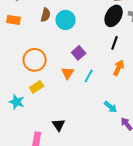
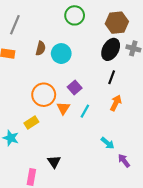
orange circle: (35, 60) -> (44, 95), moved

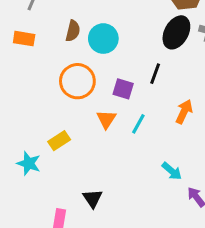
black line: (112, 77) -> (155, 74), moved
purple square: (75, 88) -> (123, 89), turned -32
orange circle: (44, 95) -> (77, 81), moved

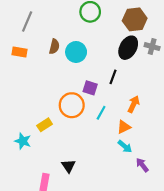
orange circle: (77, 81) -> (72, 105), moved
orange triangle: (106, 119) -> (124, 127), moved, turned 32

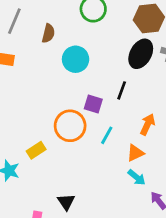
brown semicircle: (54, 47) -> (48, 33), moved

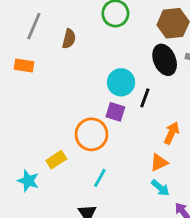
black ellipse: (141, 54) -> (165, 60), turned -52
cyan circle: (76, 59) -> (121, 82), moved
cyan line: (107, 135) -> (100, 178), moved

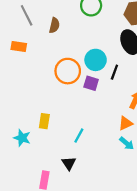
gray line: (34, 26) -> (27, 15), turned -50
orange circle: (91, 134) -> (68, 71), moved
yellow rectangle: (56, 160) -> (44, 121), turned -48

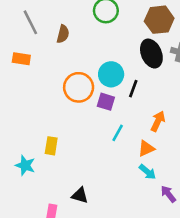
cyan line: (79, 136) -> (118, 133), moved
black triangle: (69, 163) -> (80, 195), turned -40

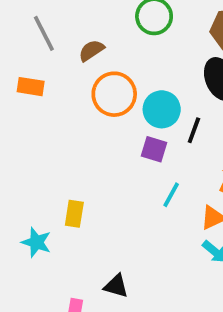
brown semicircle: (63, 34) -> (91, 50), turned -138
orange circle: (79, 87) -> (114, 94), moved

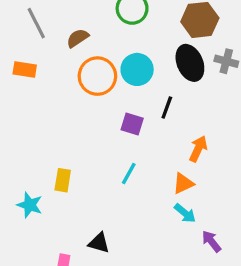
cyan circle: (162, 109) -> (137, 69), moved
cyan line: (171, 195) -> (129, 174), moved

